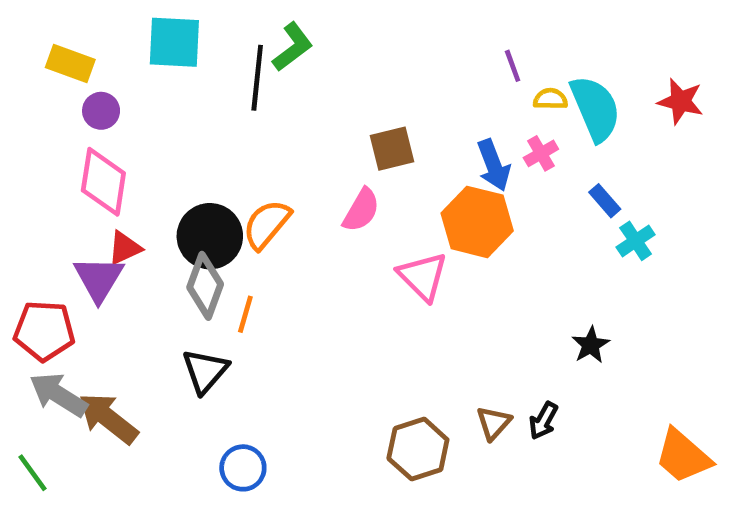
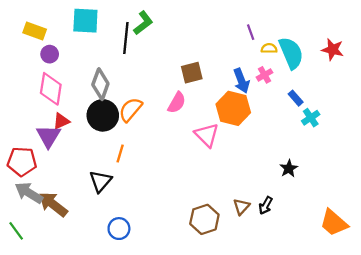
gray diamond: (205, 286) -> (100, 84), moved

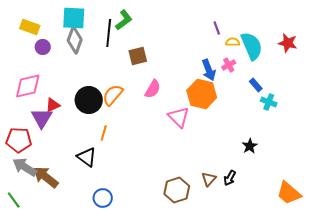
brown square: (192, 73) -> (138, 56), moved
gray diamond: (100, 84) -> (75, 40), moved
pink diamond: (51, 89) -> (28, 86), moved, turned 68
cyan cross: (311, 118) -> (269, 102), turned -35
black triangle: (100, 181) -> (87, 157), turned -35

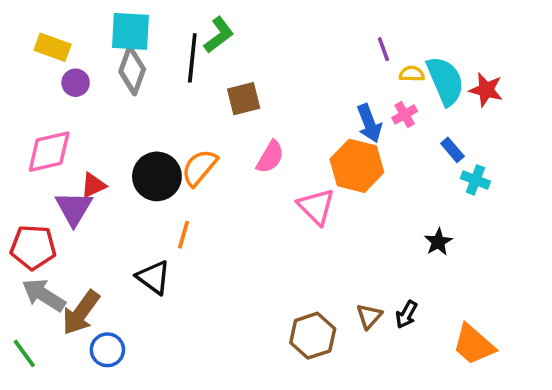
red star: (288, 43) -> (486, 90), moved
black star: (250, 146) -> (438, 242), moved
brown arrow: (46, 177) -> (81, 313), turned -92
orange trapezoid: (289, 193) -> (474, 344), moved
blue circle: (103, 198) -> (107, 350), moved

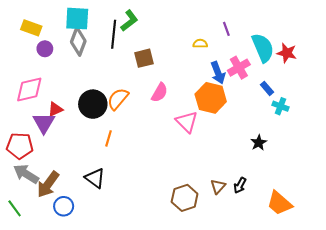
yellow semicircle: (412, 74) -> (200, 44), moved
pink cross: (405, 115) -> (239, 68), size x1.5
black triangle: (153, 277) -> (95, 178), moved

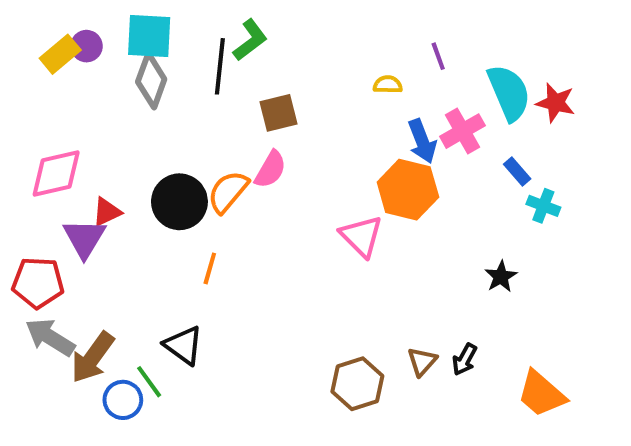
yellow rectangle: (31, 28) -> (60, 54), turned -60
purple circle: (45, 49) -> (86, 46), moved
pink semicircle: (160, 93) -> (270, 169), moved
green line: (15, 208) -> (149, 382), moved

